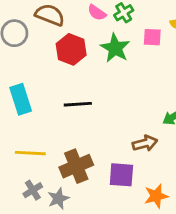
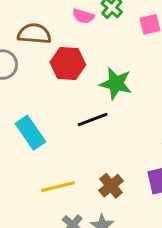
green star: (115, 48) -> (116, 84), moved
brown cross: (76, 166) -> (111, 186), size x0.7

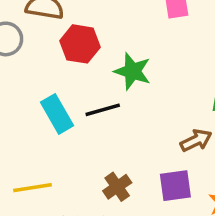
cyan rectangle: (30, 133) -> (57, 114), moved
yellow line: (58, 187) -> (33, 188), moved

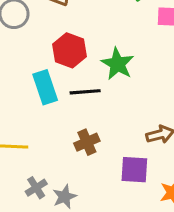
red hexagon: (80, 44) -> (69, 50), moved
brown cross: (117, 187) -> (87, 142), moved

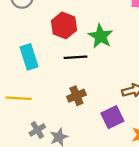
cyan rectangle: (45, 87) -> (29, 57), moved
purple square: (134, 170) -> (112, 117), turned -30

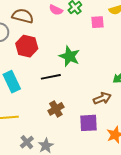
red hexagon: (64, 25) -> (27, 46), moved
purple square: (112, 117) -> (89, 123), turned 30

